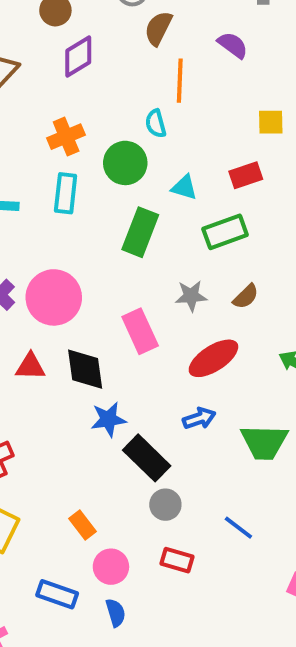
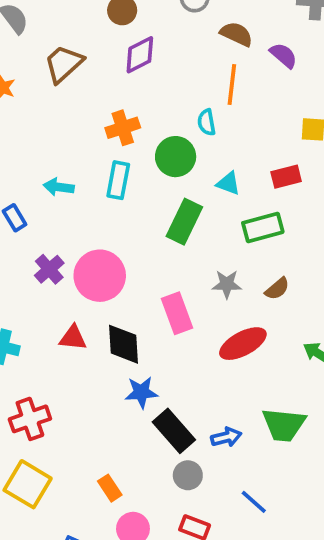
brown semicircle: (158, 28) -> (236, 34), moved, turned 84
blue arrow: (199, 418) -> (226, 437), moved

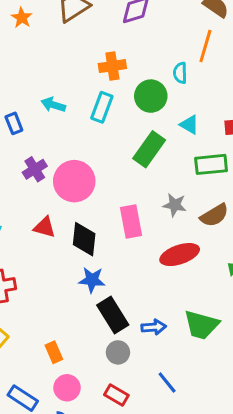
brown semicircle: (277, 289) -> (214, 215), size x1.4

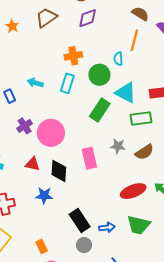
cyan triangle: (189, 125) -> (126, 93), size x1.6
red ellipse: (180, 255) -> (133, 191), moved
blue star: (92, 280) -> (44, 195), moved

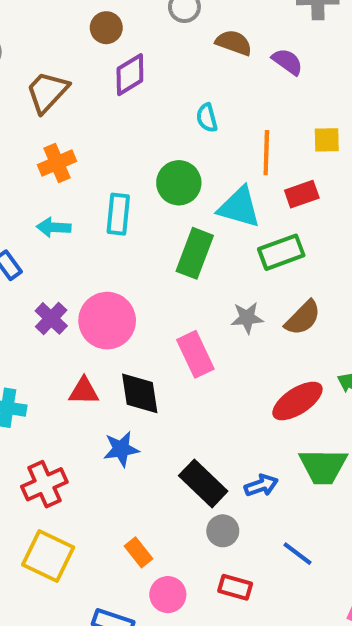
orange line: (134, 40) -> (266, 153), moved
orange cross: (73, 56) -> (57, 163), moved
cyan semicircle: (118, 59) -> (207, 118), moved

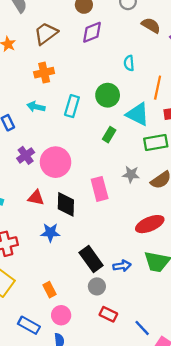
green rectangle: (195, 253) -> (109, 135), size x0.6
blue line: (298, 554) -> (142, 328), moved
red rectangle: (235, 587) -> (108, 314), moved

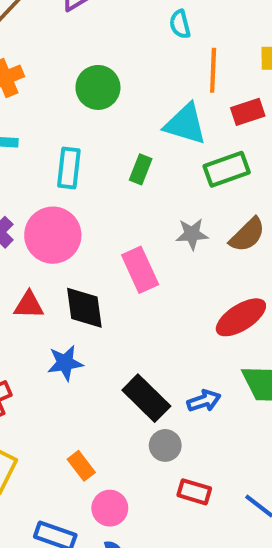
cyan semicircle: (129, 63) -> (180, 24), moved
green circle: (108, 95) -> (98, 87), moved
cyan rectangle: (72, 106) -> (69, 168), moved

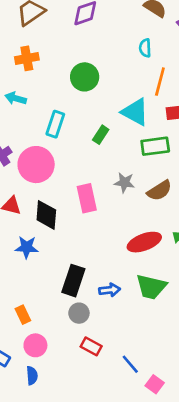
black rectangle: (146, 398) -> (73, 281), turned 52

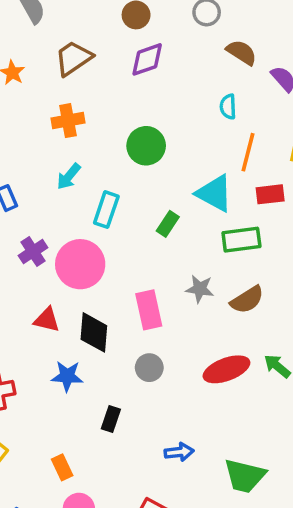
cyan arrow: (16, 98) -> (69, 176), moved, turned -66
black rectangle: (73, 281) -> (111, 419), moved, size x0.6
green trapezoid: (151, 287) -> (245, 476), moved
blue arrow: (110, 290) -> (179, 452), moved
gray circle: (79, 313) -> (149, 368), moved

